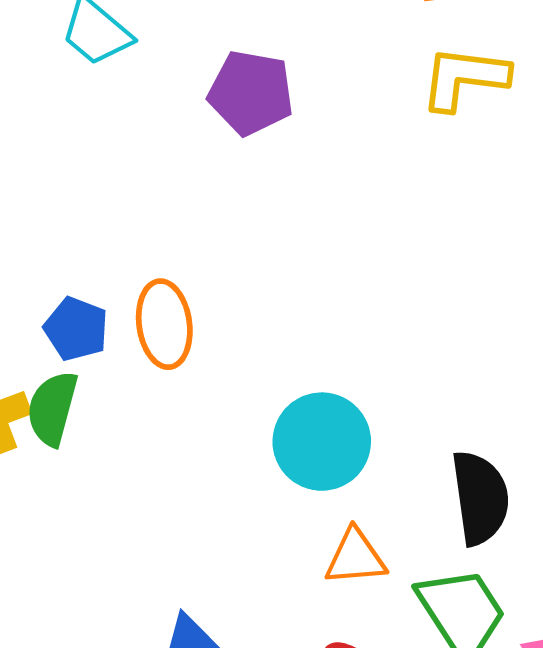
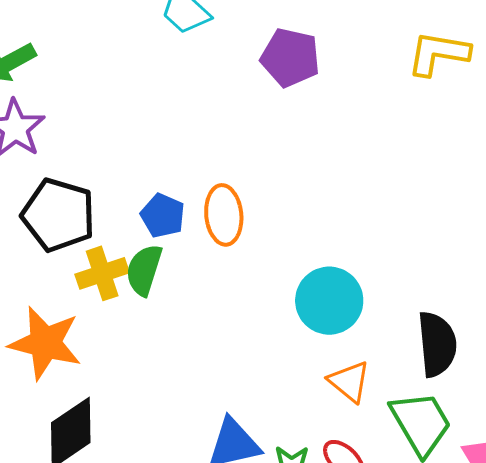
orange triangle: (356, 557) -> (349, 382), turned 42

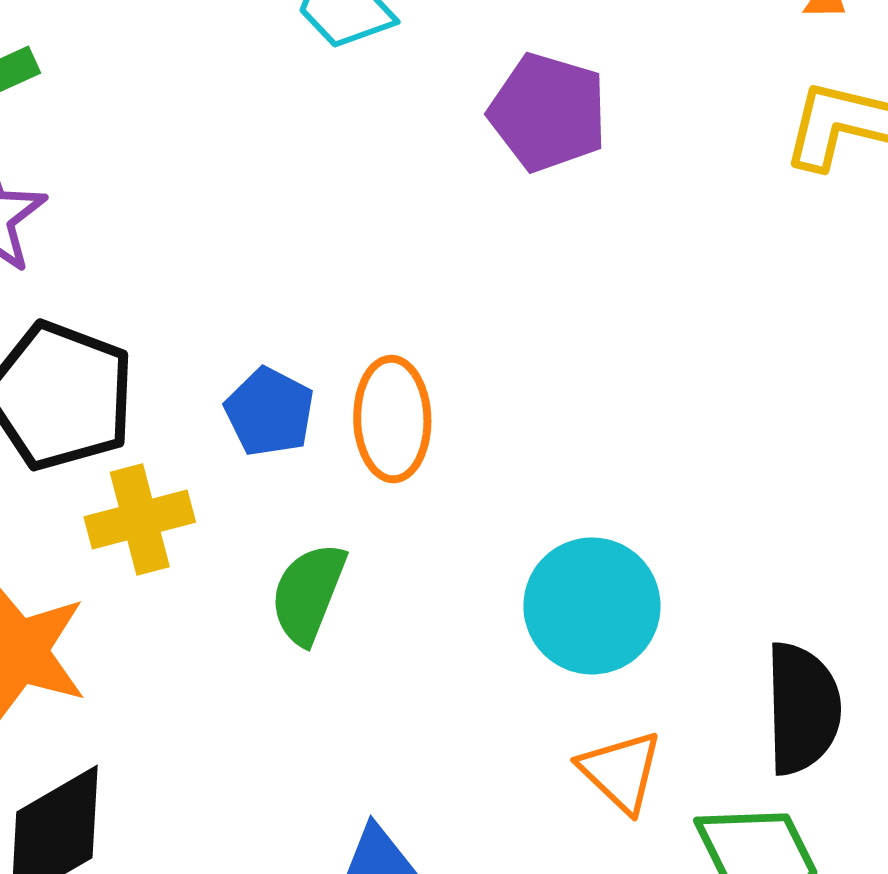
green semicircle: (144, 270) -> (308, 593), moved

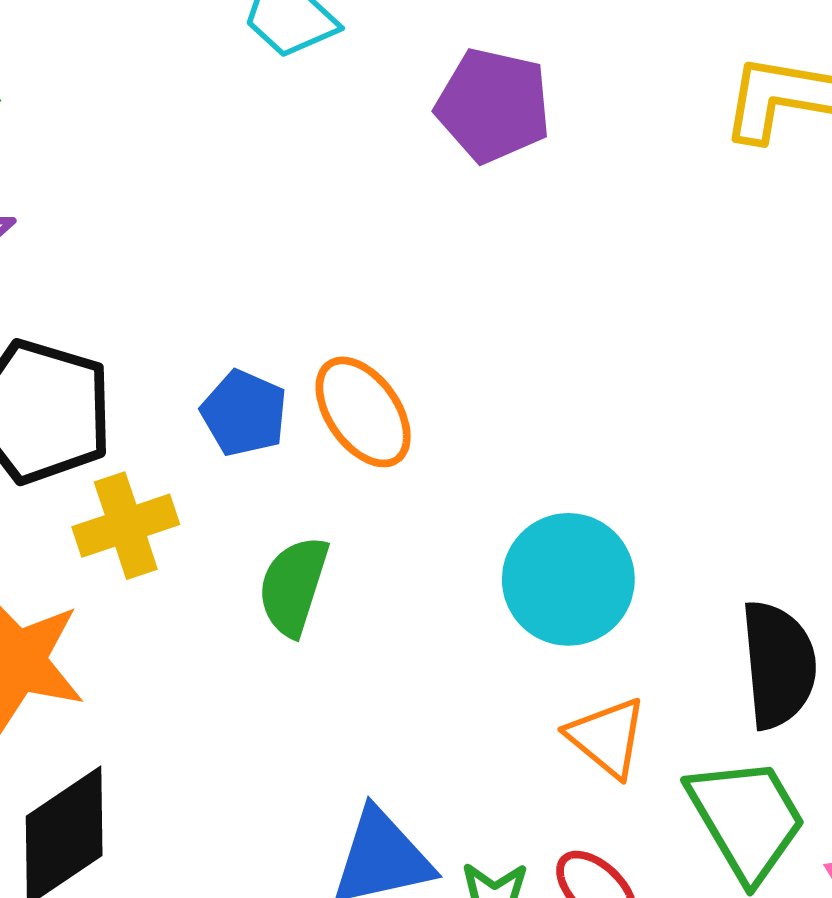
orange ellipse: (392, 419) -> (363, 412), turned -30

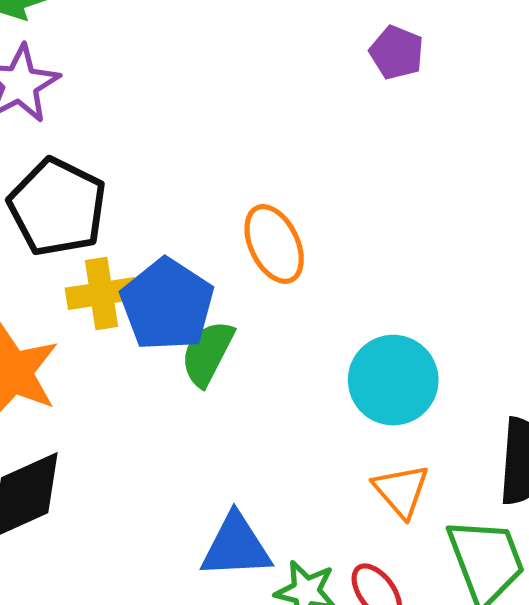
purple pentagon: (493, 105) -> (397, 53), size x0.7
blue pentagon: (244, 413) -> (167, 305), moved, size x1.6

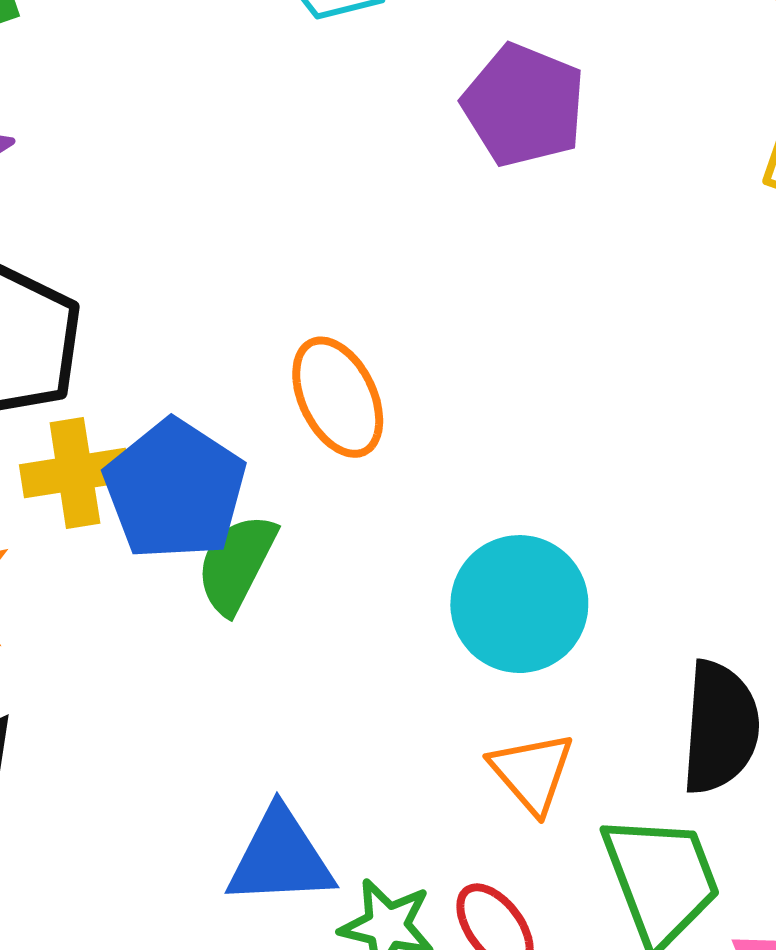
purple pentagon: (397, 53) -> (524, 105), size x1.5

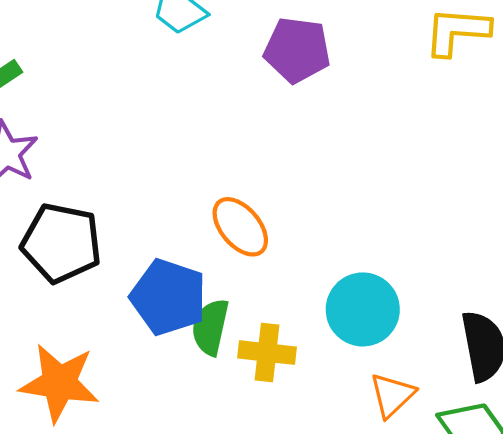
yellow cross: (75, 473) -> (267, 353), moved, turned 30
orange triangle: (532, 772) -> (392, 395), turned 42

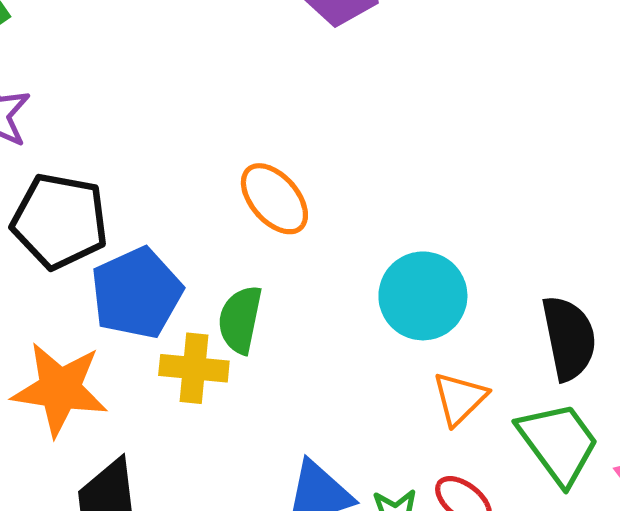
blue pentagon: (168, 297) -> (137, 293), moved, turned 30
yellow cross: (267, 353) -> (194, 368), moved

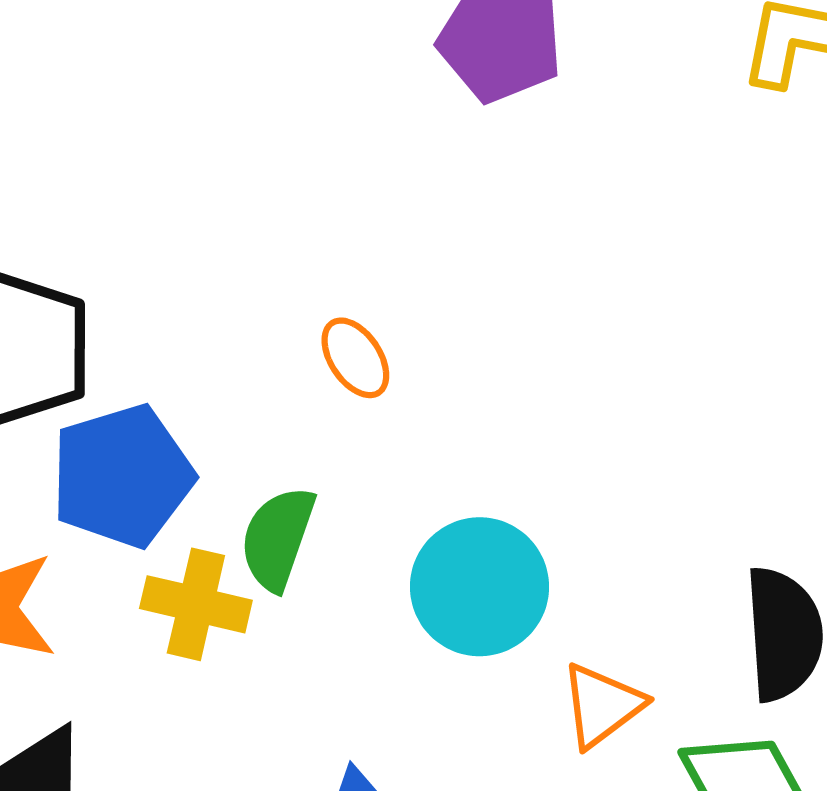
orange ellipse: (274, 199) -> (355, 358), size x0.7
cyan circle: (423, 296) -> (479, 587), moved

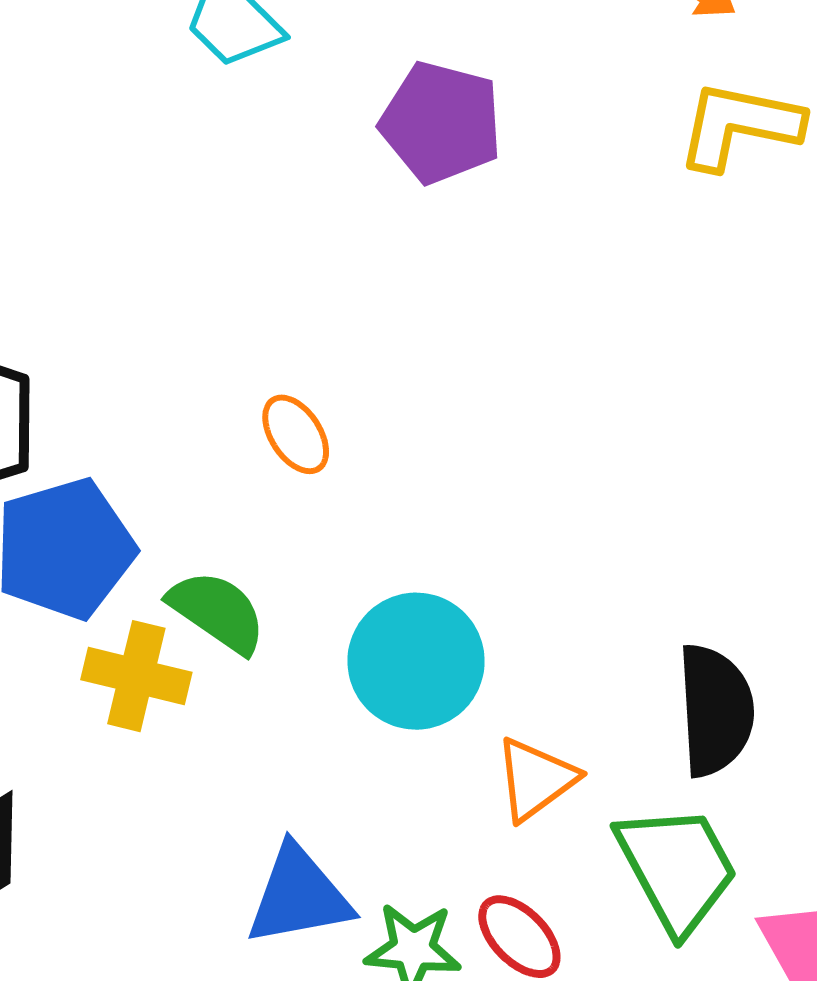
green semicircle: (278, 538) -> (217, 612), turned 105

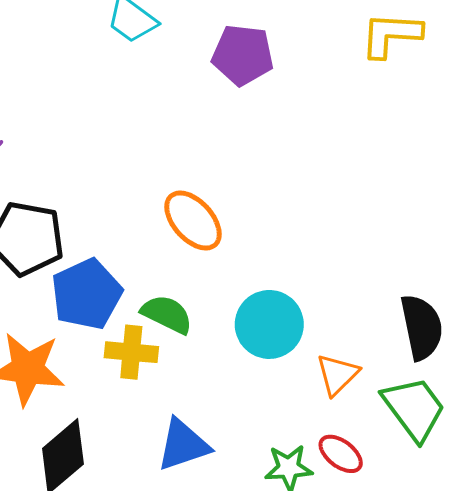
orange ellipse: (296, 434) -> (193, 220), size x1.6
blue triangle: (299, 896) -> (183, 445), moved

